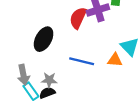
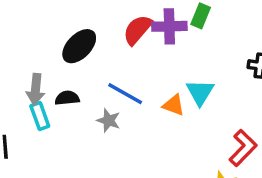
gray star: (49, 80) -> (109, 120), moved
black semicircle: (47, 93) -> (67, 98), moved

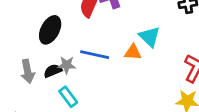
cyan rectangle: (40, 116) -> (68, 97), moved
gray star: (109, 120) -> (67, 65), moved

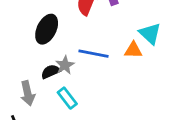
gray star: (67, 65) -> (65, 65), turned -30
gray arrow: (28, 71) -> (28, 93), moved

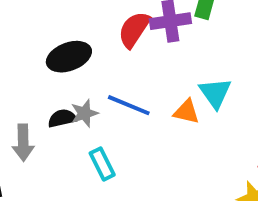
black ellipse: (47, 29) -> (69, 57), turned 32
cyan rectangle: (67, 98) -> (102, 164), moved

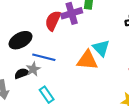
blue line: (129, 105) -> (44, 57), moved
orange triangle: (186, 112) -> (87, 60), size x1.5

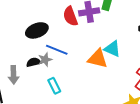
red semicircle: (53, 21) -> (70, 16), turned -54
cyan triangle: (101, 48) -> (112, 49), turned -30

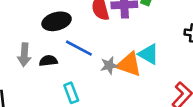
gray star: (45, 60) -> (109, 65), moved
gray arrow: (14, 75) -> (24, 55), moved

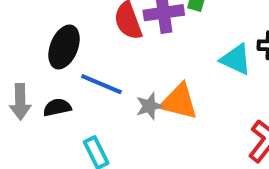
black ellipse: (57, 21) -> (64, 47), turned -48
cyan triangle: (149, 54) -> (236, 59), moved

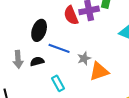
orange triangle: (179, 102) -> (99, 71), moved, turned -30

